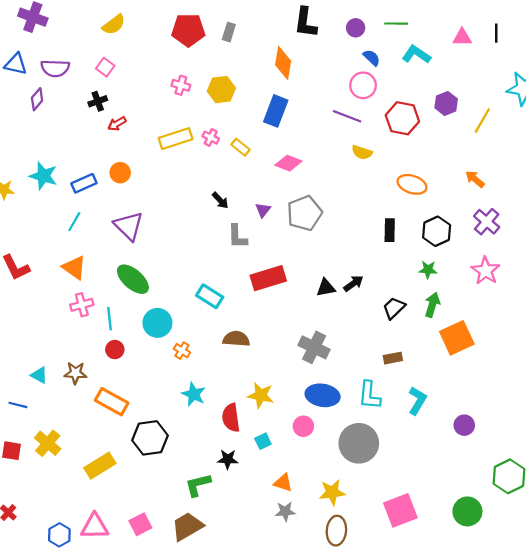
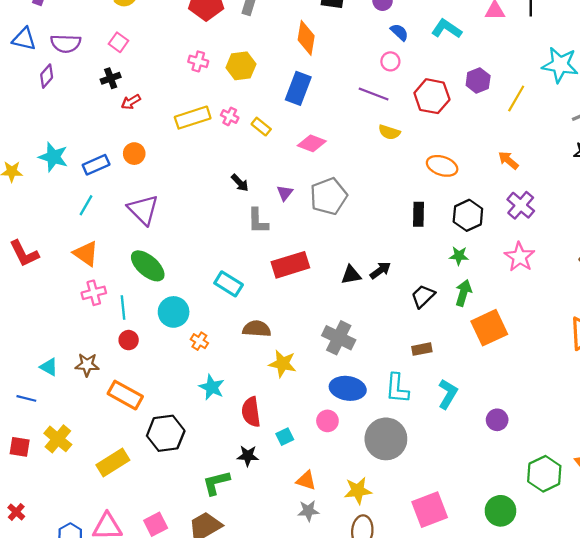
pink circle: (363, 85) -> (390, 61), size x0.7
yellow star: (261, 395) -> (283, 364), moved

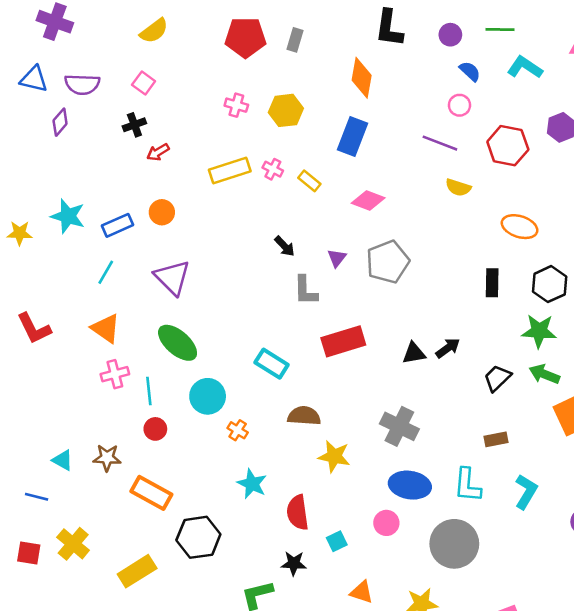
green star: (459, 256) -> (539, 331), size x1.5
green arrow: (463, 293) -> (544, 374), turned -85

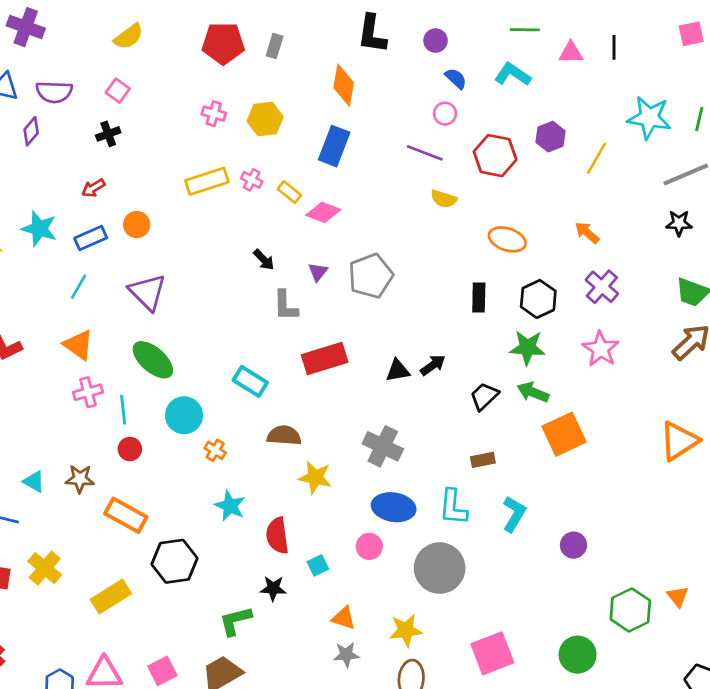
green line: (500, 29) -> (525, 30), moved
red arrow: (158, 152) -> (93, 188), moved
pink diamond: (368, 200) -> (323, 212), moved

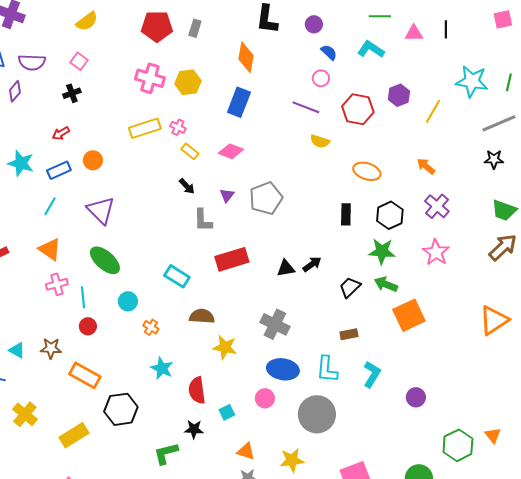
pink cross: (214, 114) -> (150, 78), size x1.6
yellow rectangle: (289, 192) -> (190, 151), moved
cyan circle: (184, 415) -> (128, 301), size x0.7

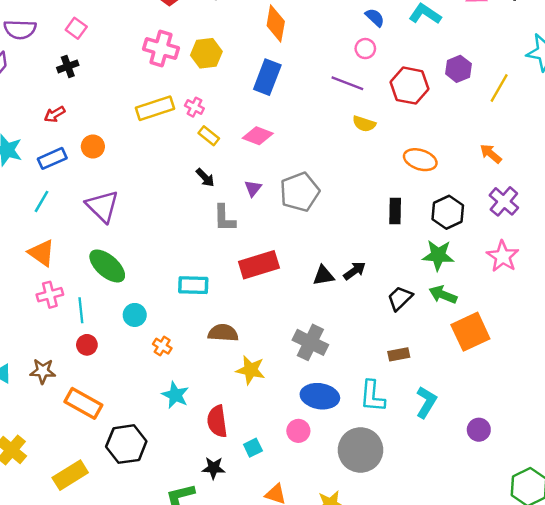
cyan rectangle: (177, 276) -> (193, 285), turned -30

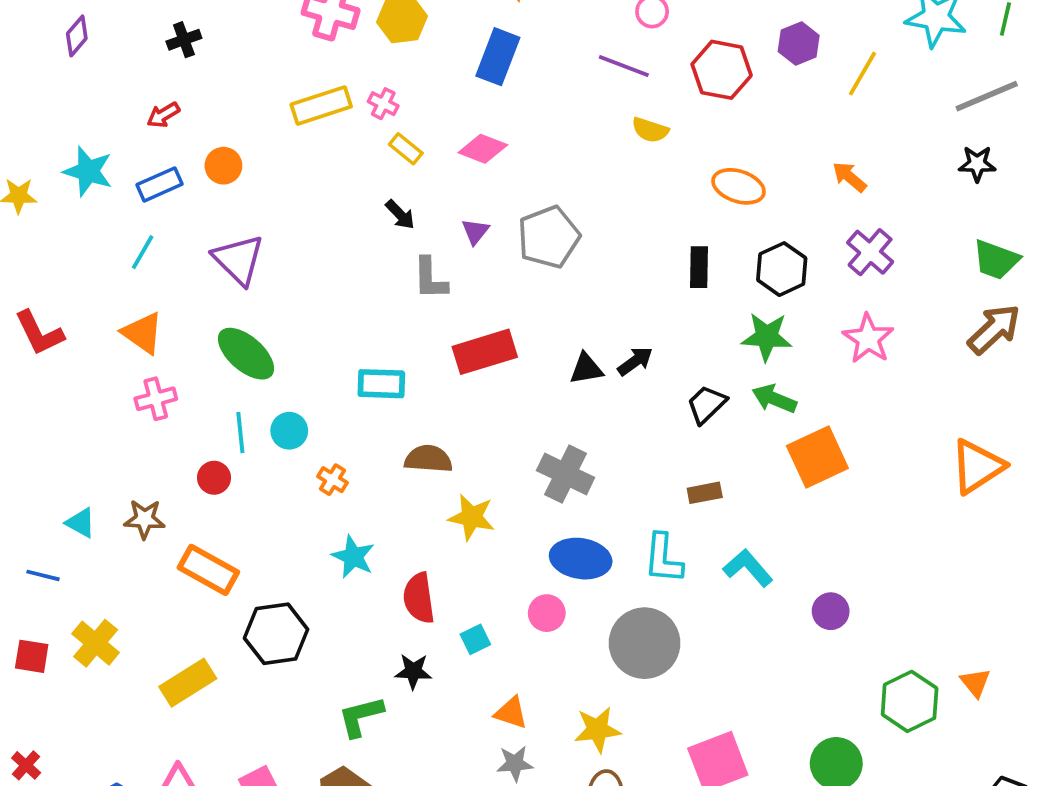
cyan line: (81, 310) -> (240, 433), moved
cyan L-shape: (426, 402) -> (748, 568), turned -72

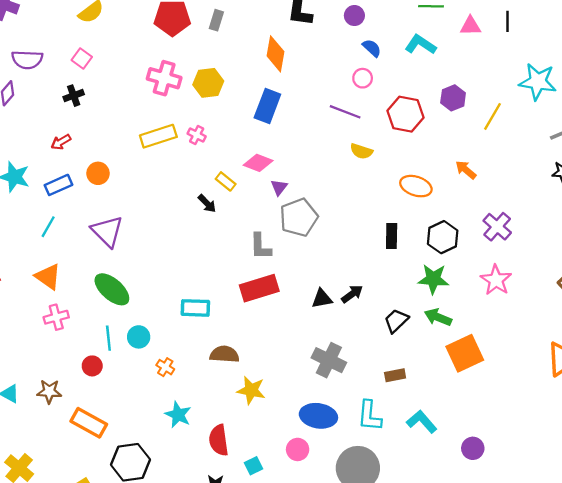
yellow rectangle: (406, 149) -> (226, 181), moved
orange arrow: (849, 177) -> (466, 170), moved
purple triangle: (475, 231) -> (279, 187), moved
gray L-shape: (430, 278) -> (260, 246), moved
gray cross: (566, 474) -> (329, 360), moved

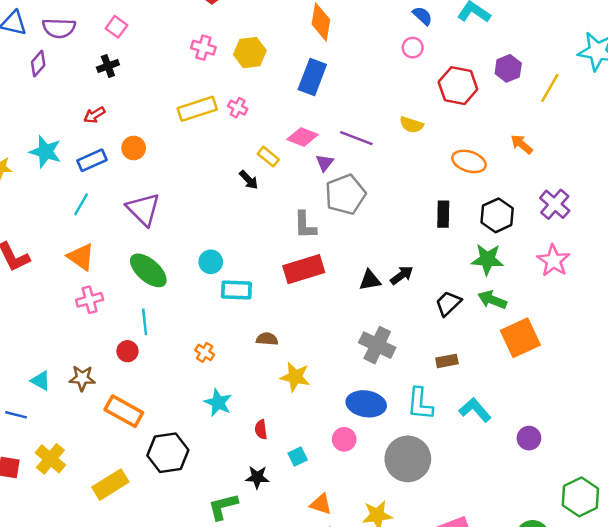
pink cross: (164, 78) -> (203, 48), size x0.7
purple line: (345, 112) -> (356, 138), moved
cyan circle: (139, 337) -> (211, 262), moved
brown semicircle: (224, 354) -> (267, 339), size x0.7
red semicircle: (219, 440) -> (261, 430), size x0.6

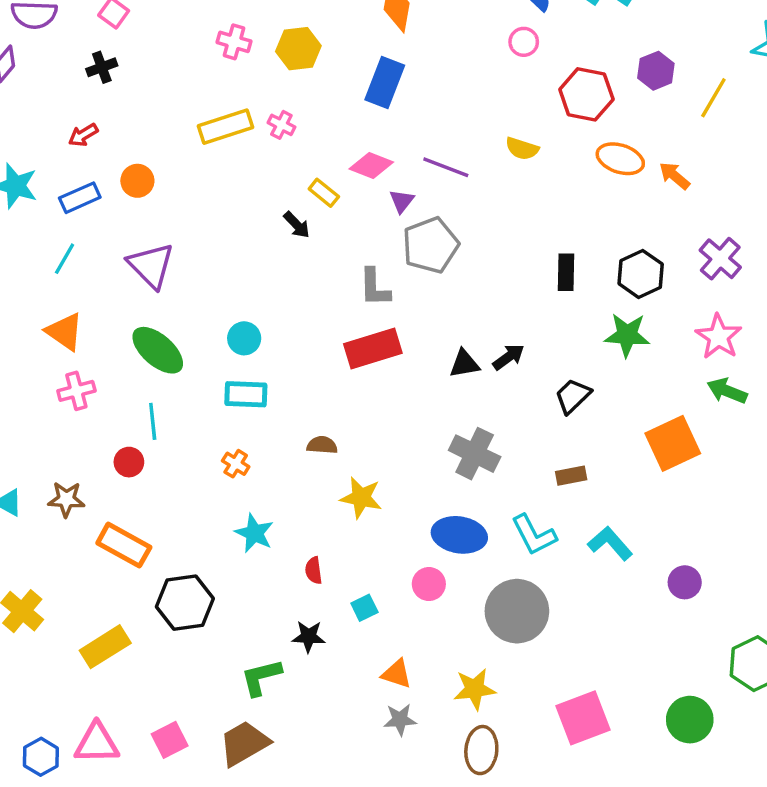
orange ellipse: (469, 161) -> (620, 159), moved
cyan rectangle: (236, 290) -> (246, 394), moved
green arrow: (492, 300) -> (727, 391), moved
cyan L-shape: (420, 404) -> (534, 535), turned -32

